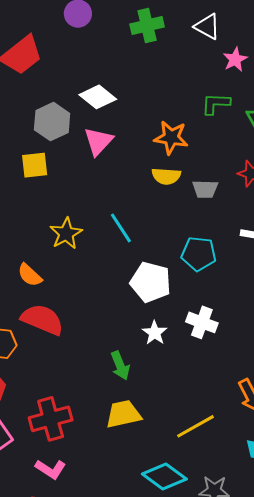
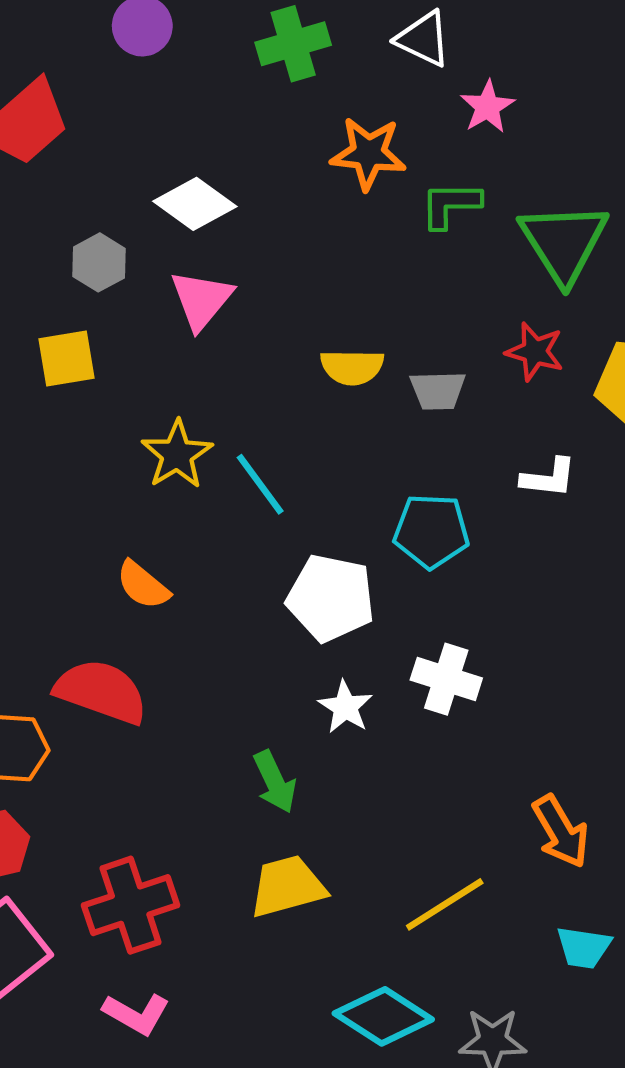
gray hexagon: (52, 122) -> (99, 262), size x0.7
orange star: (171, 137) -> (368, 153), moved
yellow star: (66, 233) -> (177, 454), moved
orange semicircle: (30, 275) -> (143, 585), moved

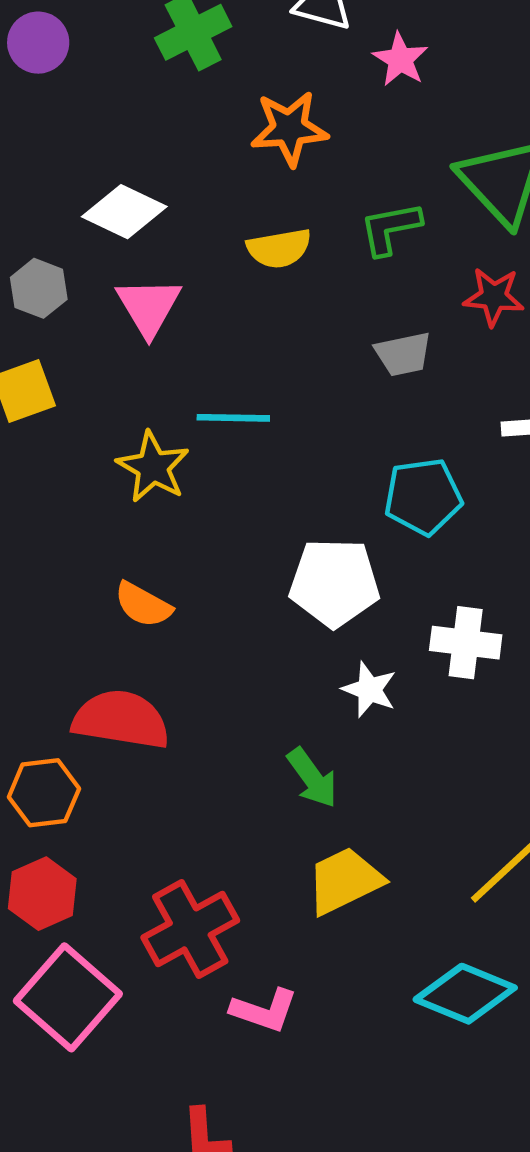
green L-shape: (450, 205) -> (390, 228), moved
yellow semicircle: (352, 367) -> (279, 248), moved
cyan line: (260, 484) -> (233, 418), moved, turned -42
pink L-shape: (136, 1014) -> (264, 1010), moved

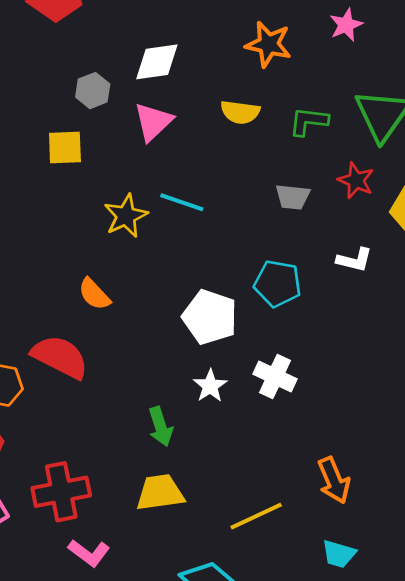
white diamond: (124, 212) -> (157, 62), turned -51

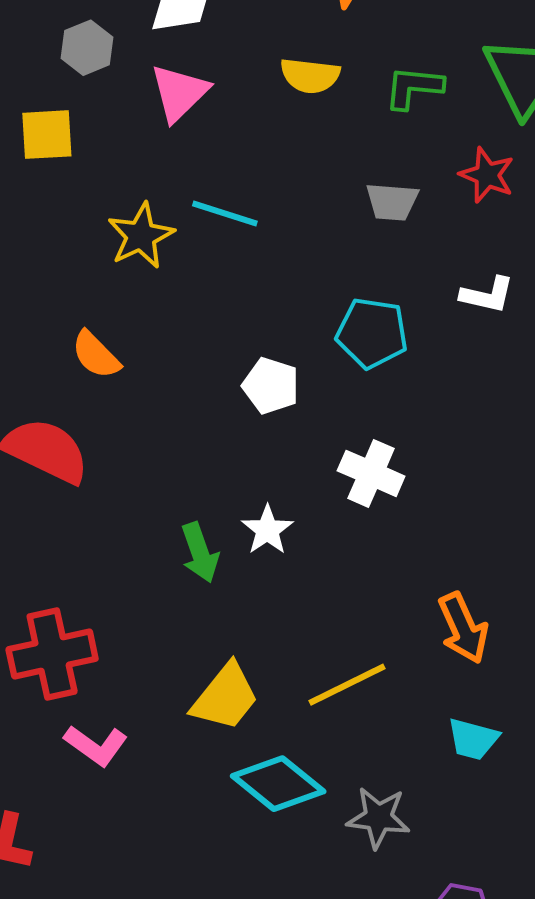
white pentagon: (210, 317) -> (271, 386), size x0.7
white star: (210, 386) -> (267, 530), moved
yellow trapezoid: (160, 492) -> (225, 697), moved, turned 138

